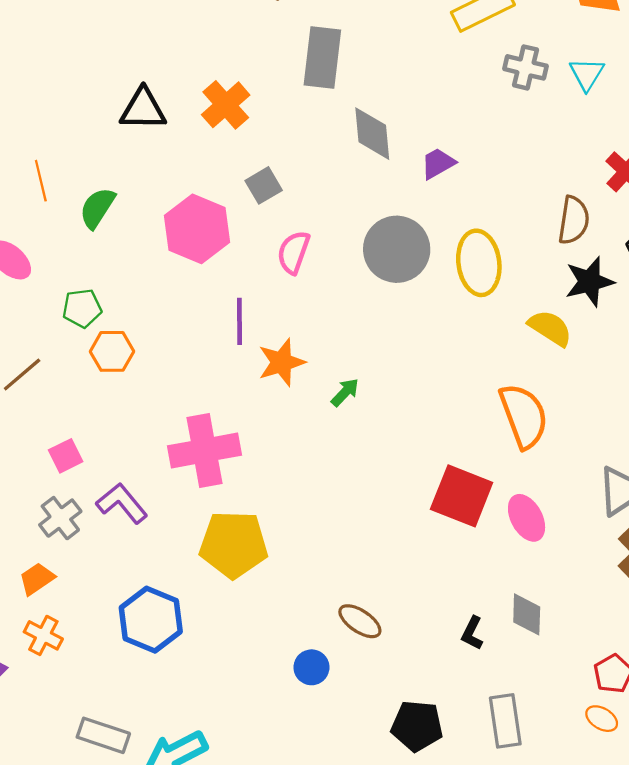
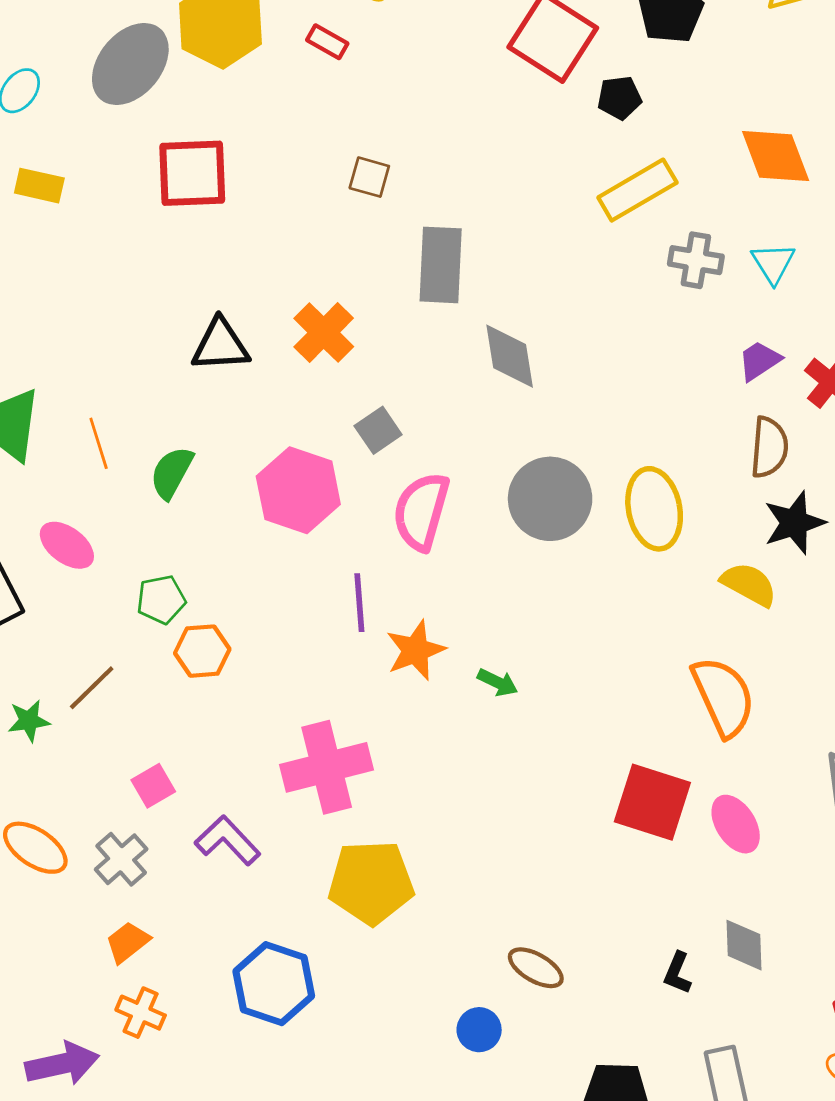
purple trapezoid: (438, 163) -> (759, 361), moved
pink semicircle: (294, 252) -> (421, 511), size x1.4
green arrow: (345, 392) -> (498, 682), turned 76
gray cross: (60, 518) -> (121, 859), moved

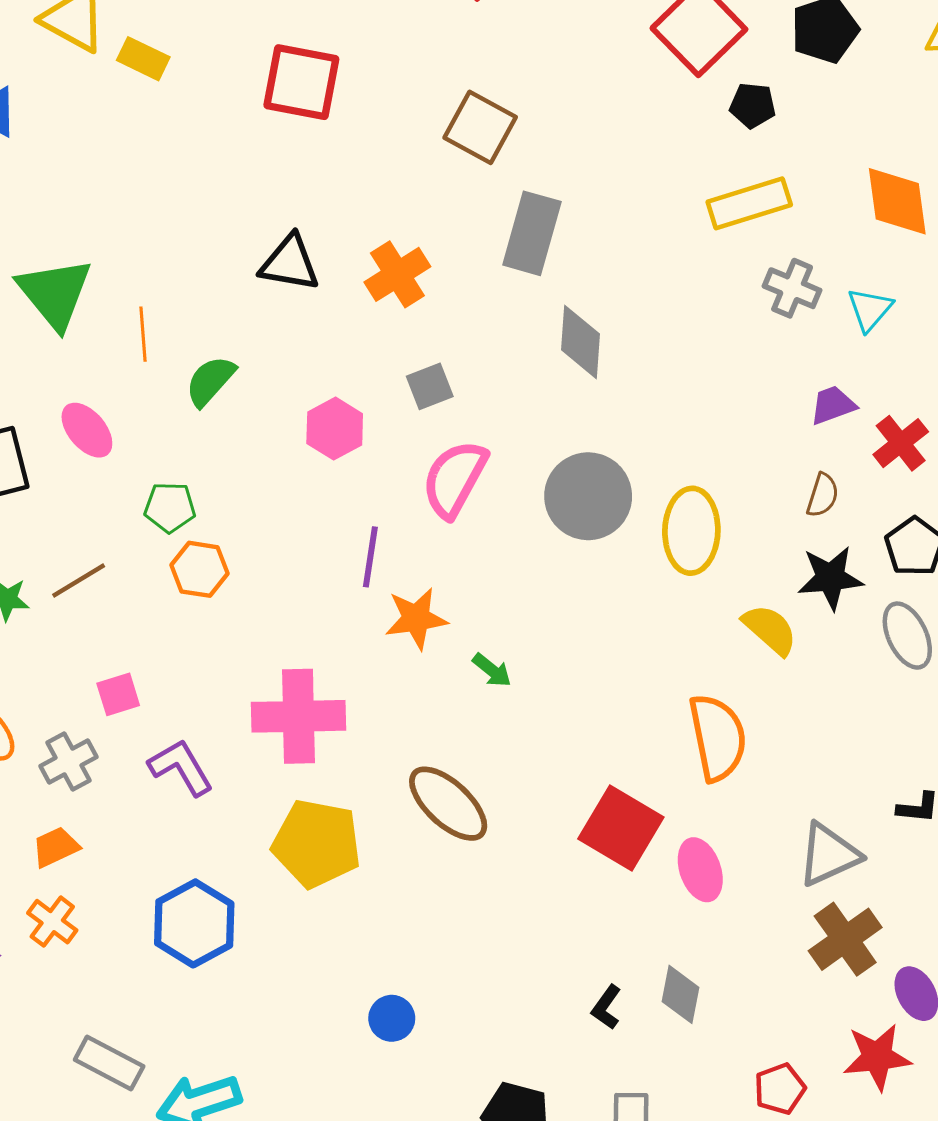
brown square: (369, 177) -> (480, 127), size x1.6
brown semicircle: (769, 447) -> (823, 495), size x0.7
pink hexagon: (298, 490) -> (335, 429), size x0.7
brown ellipse: (536, 968) -> (448, 804), moved, size x1.5

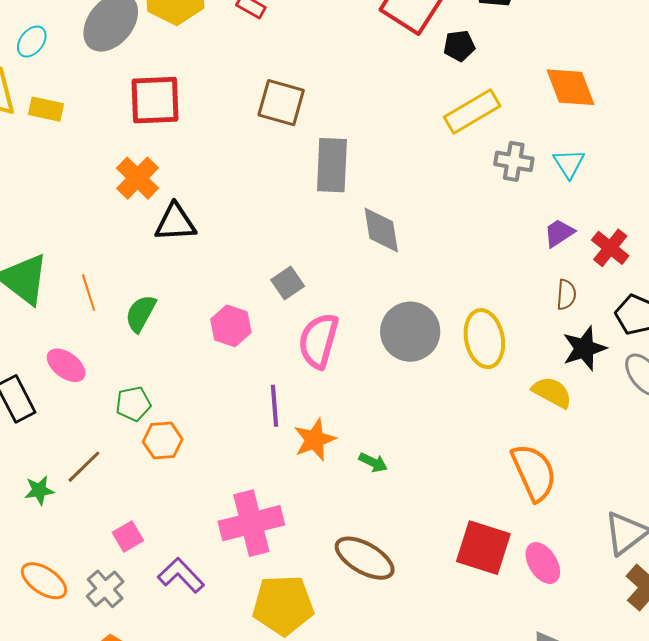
orange cross: (397, 274) -> (137, 178), moved

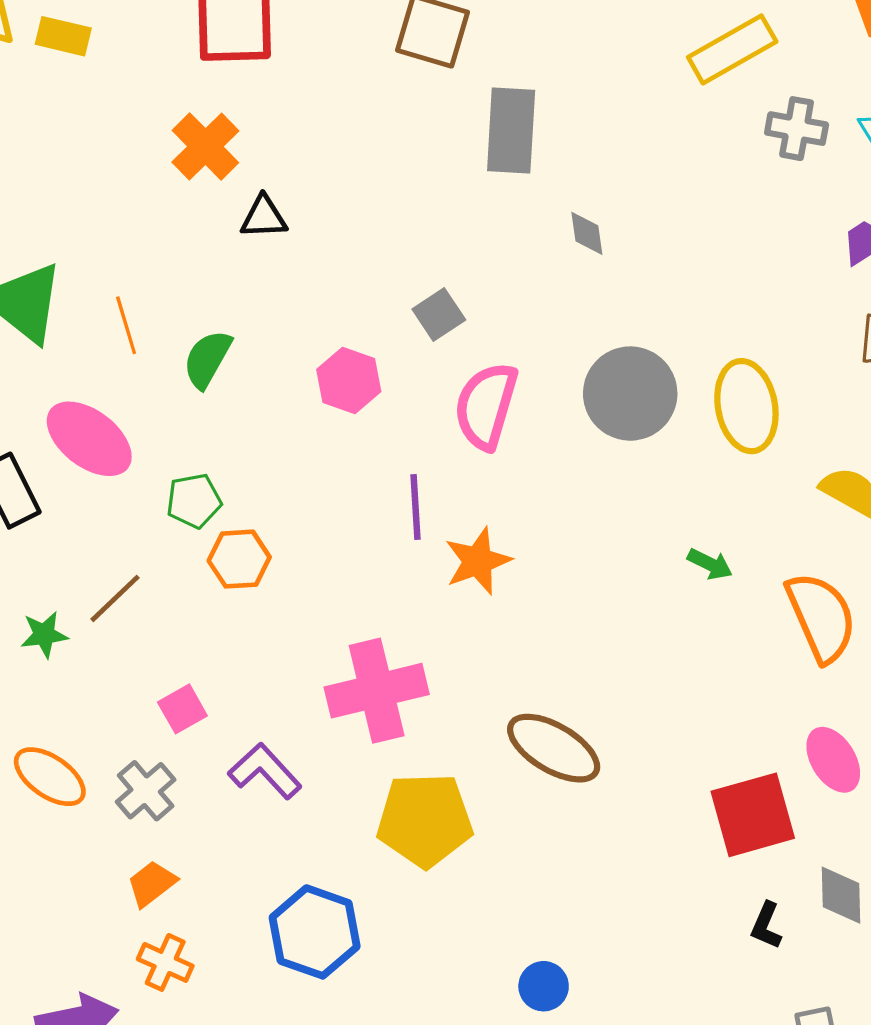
black triangle: (175, 223) -> (264, 217), size x0.7
gray diamond: (381, 230) -> (587, 233), size x0.6
pink ellipse: (66, 365) -> (89, 439), size x1.4
green arrow: (373, 462) -> (710, 564), moved
red square: (483, 548) -> (753, 815), moved, turned -34

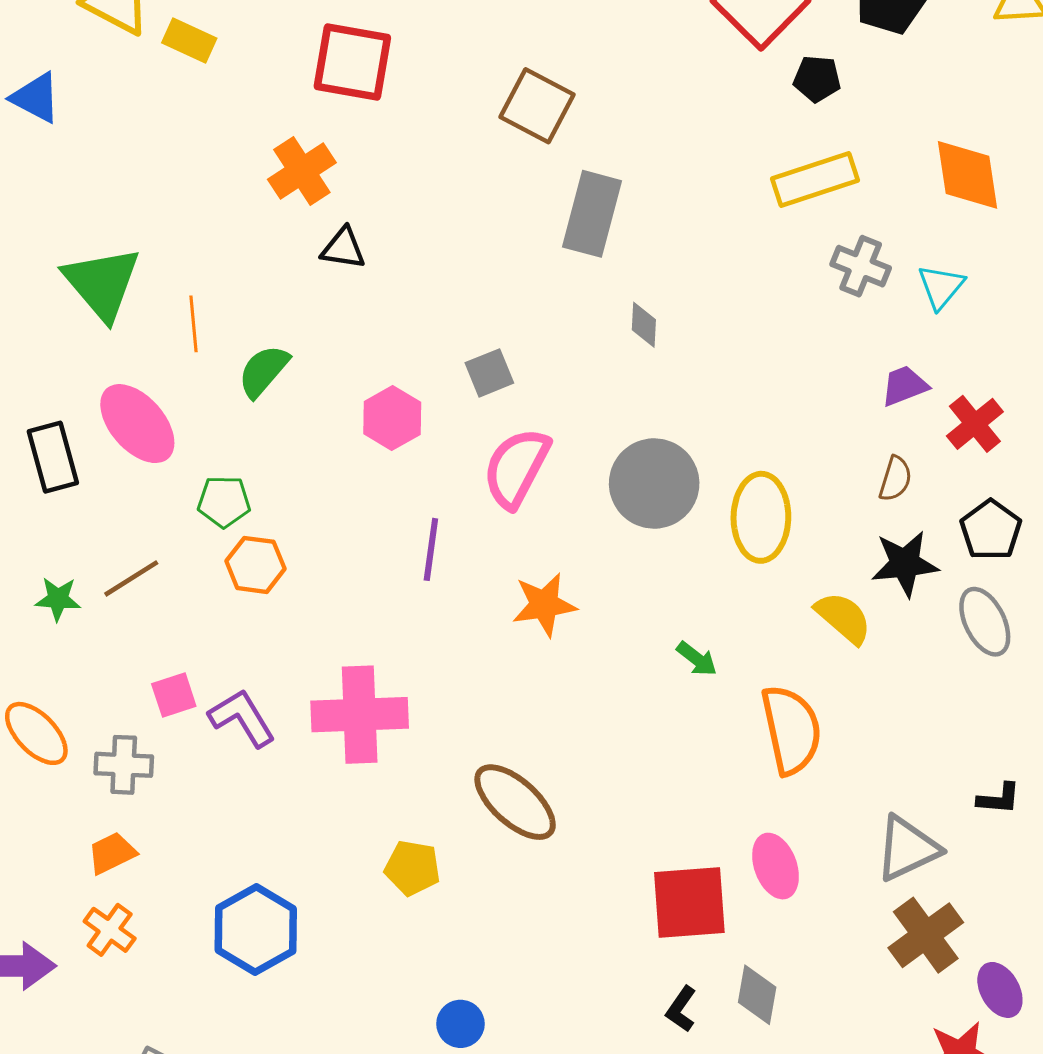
orange star: (478, 561) -> (544, 605), moved
purple L-shape: (265, 771) -> (242, 718), moved
gray cross: (146, 791) -> (124, 765), turned 32
yellow pentagon: (425, 820) -> (412, 868), moved, size x0.6

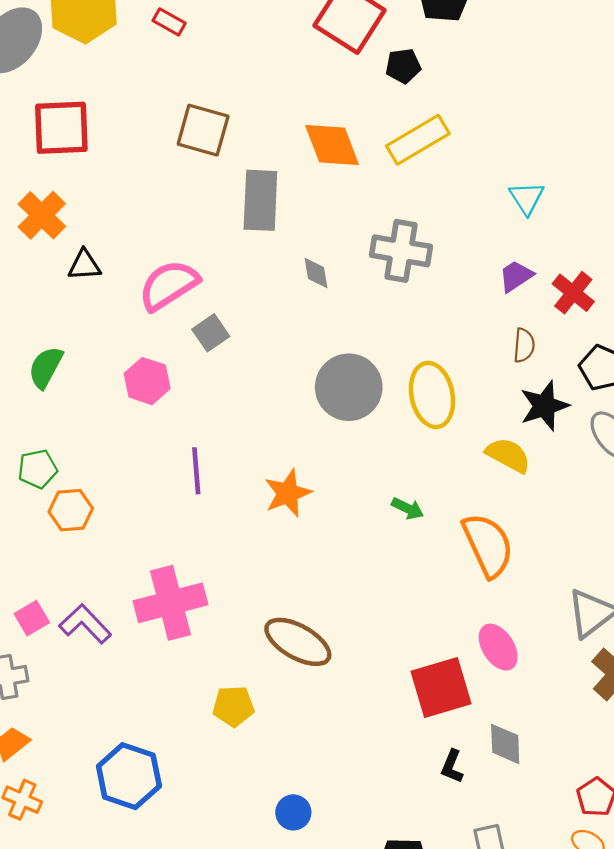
orange diamond: (967, 175) -> (332, 145), moved
gray cross: (861, 266) -> (401, 251), moved, size x1.4
pink semicircle: (516, 468) -> (169, 285), moved, turned 42

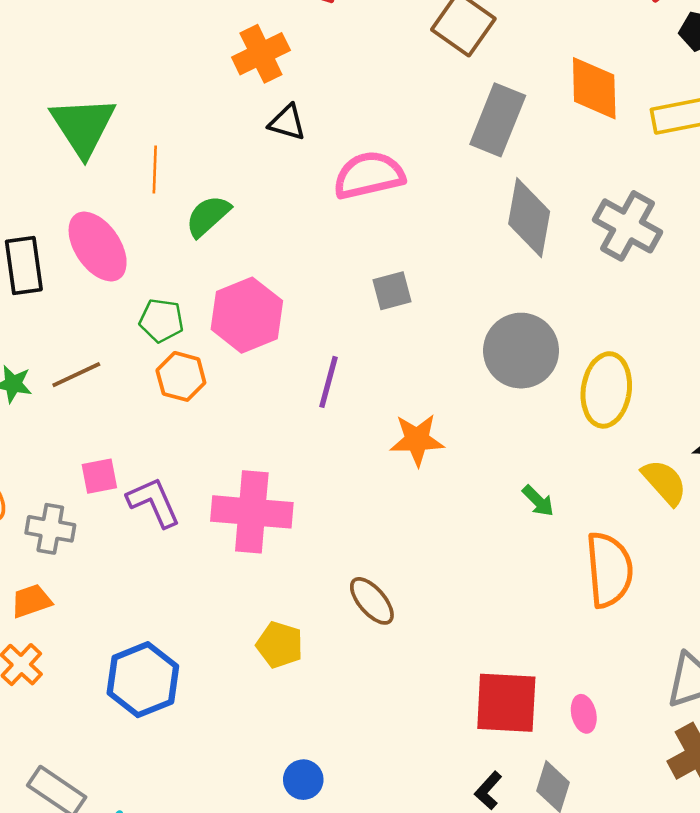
gray diamond: (316, 273) -> (529, 218), size x2.0
gray square: (211, 333) -> (392, 291), moved
pink hexagon: (147, 381) -> (247, 315), moved, size x1.4
brown ellipse: (298, 642) -> (372, 601), size x0.7
pink ellipse: (498, 647) -> (584, 714), moved, size x0.7

